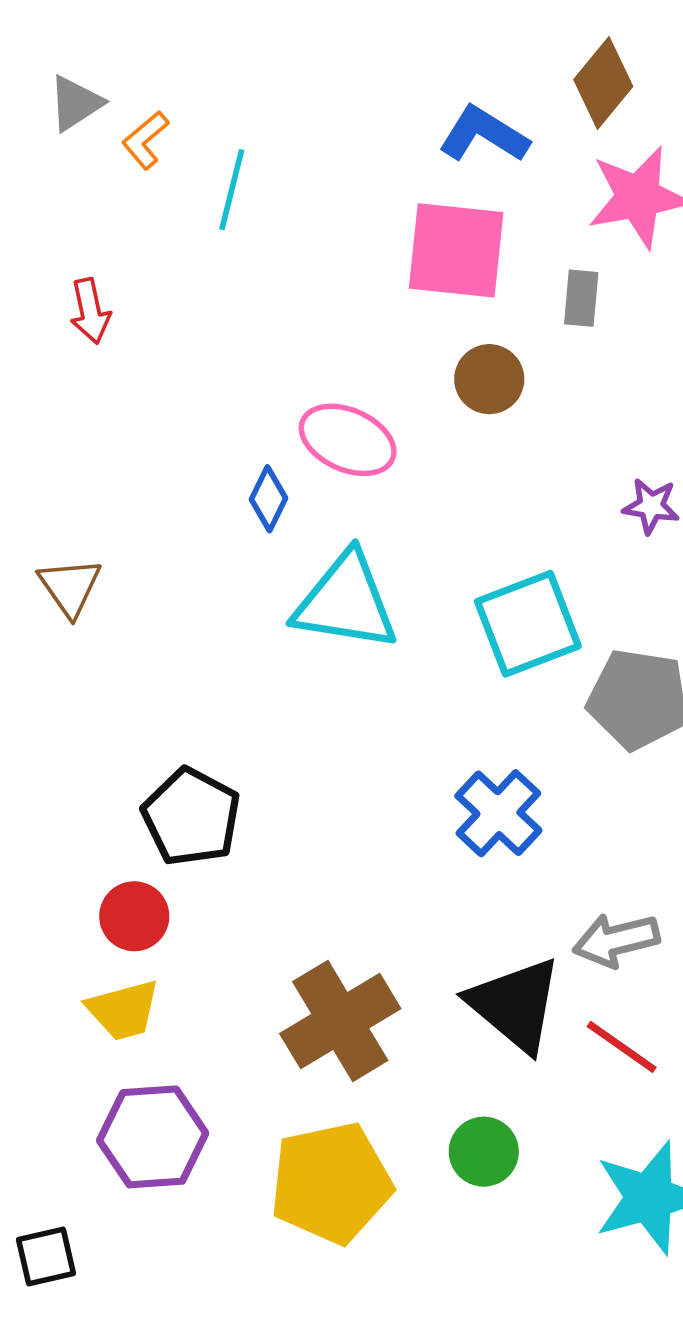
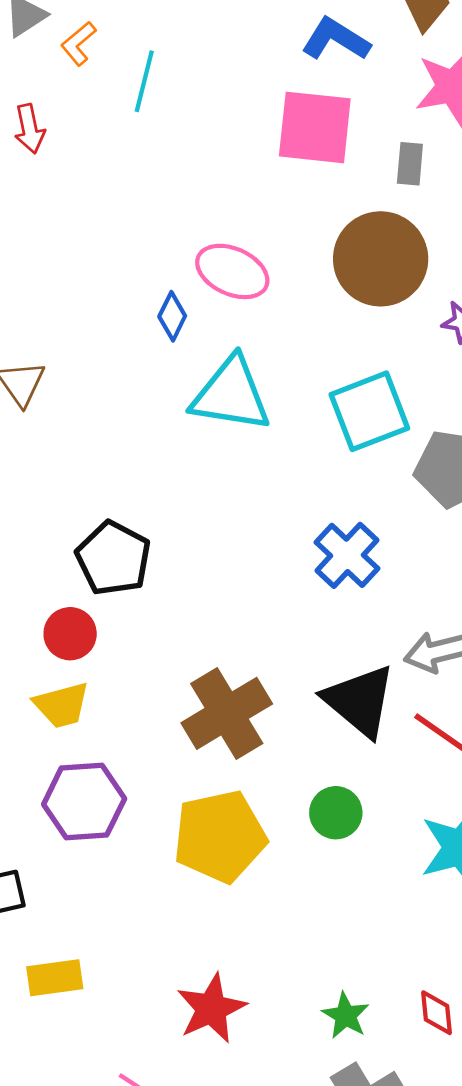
red arrow: (90, 311) -> (30, 129), moved
brown circle: (489, 379) -> (381, 259), moved, size x1.8

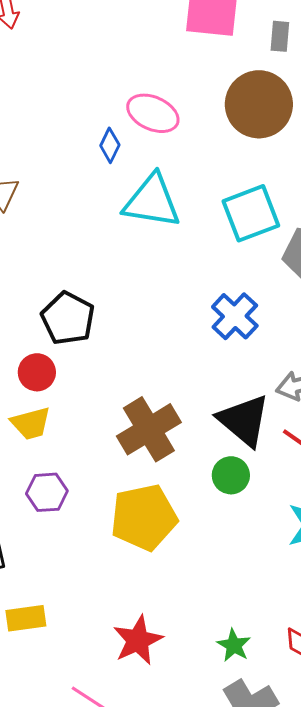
purple hexagon: (84, 802) -> (47, 492), size x0.7
green circle: (336, 813) -> (231, 475), moved

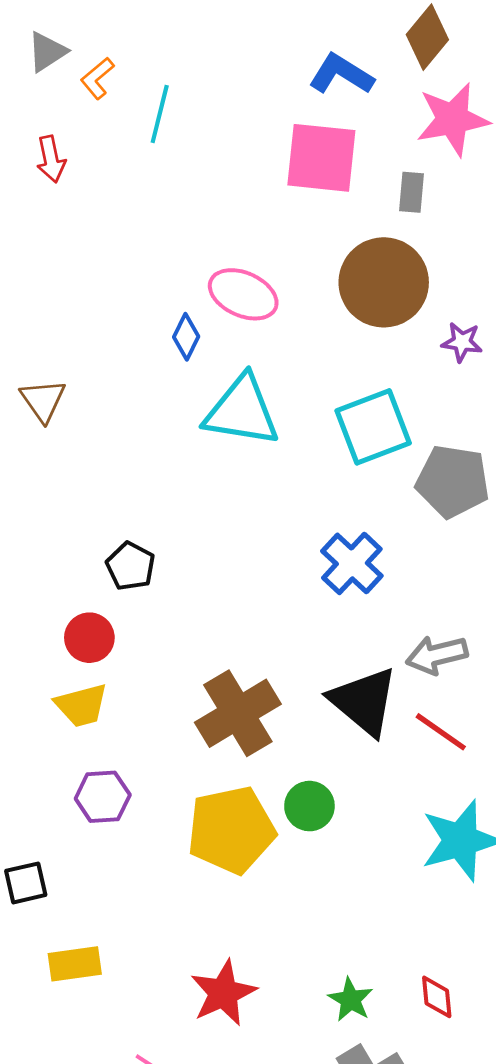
black pentagon: (68, 318) -> (130, 566), size x0.7
green circle: (231, 475) -> (309, 806), moved

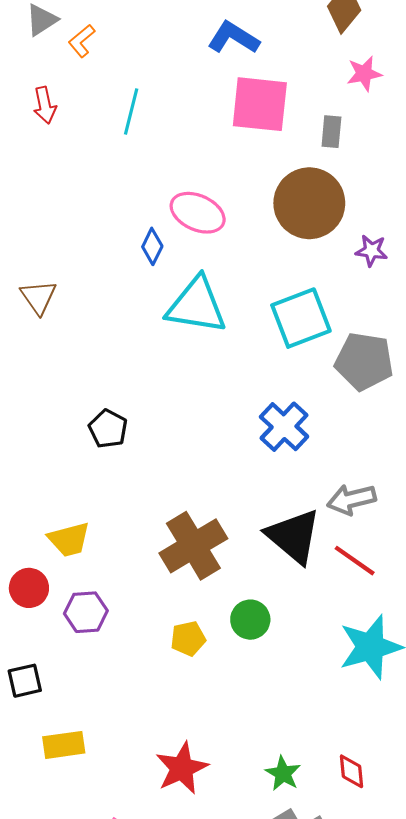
blue L-shape: (341, 74) -> (233, 38), moved
cyan line: (160, 114) -> (131, 112), moved
pink star: (453, 119) -> (364, 74), size x0.6
red circle: (89, 638) -> (29, 588), moved
yellow pentagon: (231, 830) -> (188, 639), size x0.5

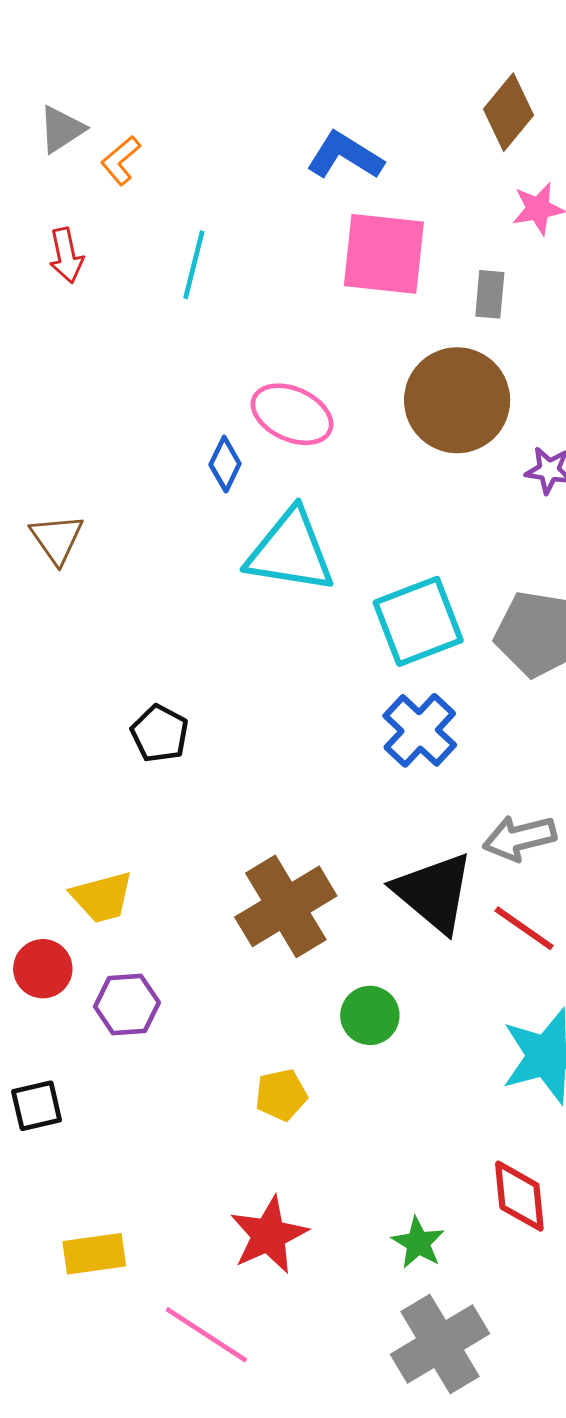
cyan square: (301, 318) -> (418, 621), moved
yellow pentagon: (188, 639) -> (281, 1095), moved
yellow rectangle: (64, 745) -> (94, 1254), moved
red diamond: (351, 771) -> (519, 1196), moved, size x1.4

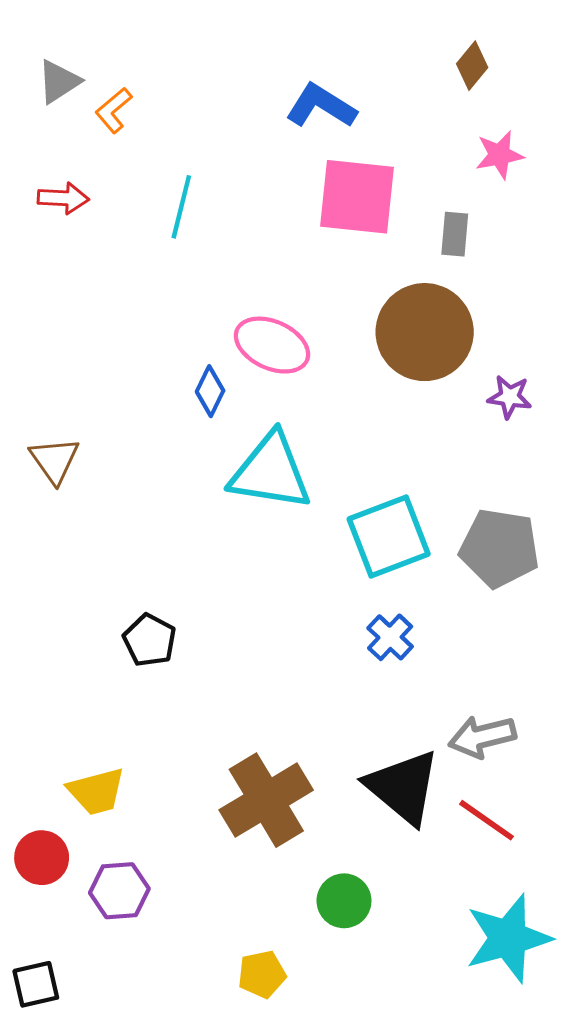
brown diamond: (508, 112) -> (472, 66), size x0.7
red arrow: (66, 255) -> (63, 198), turned -75
blue cross: (420, 730) -> (390, 637), size x0.7

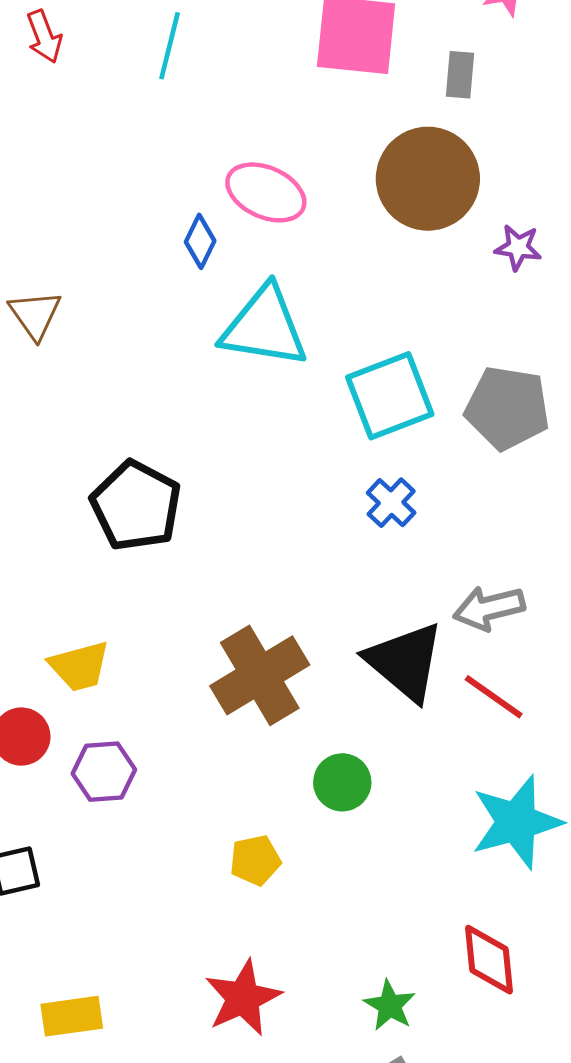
red arrow: (63, 198) -> (44, 37), turned 66
black pentagon: (150, 640) -> (136, 506), size x1.6

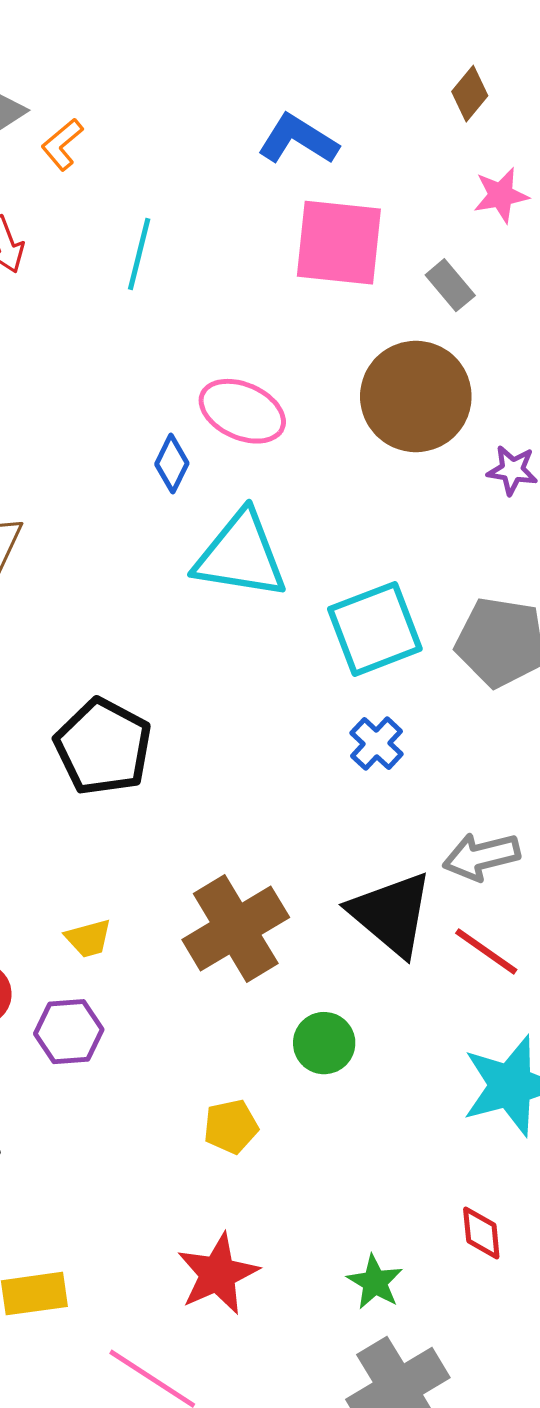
gray rectangle: (460, 75) -> (450, 285), turned -45
yellow trapezoid: (79, 666) -> (88, 938), moved, size x0.7
red diamond: (489, 960) -> (481, 1233), size x0.7

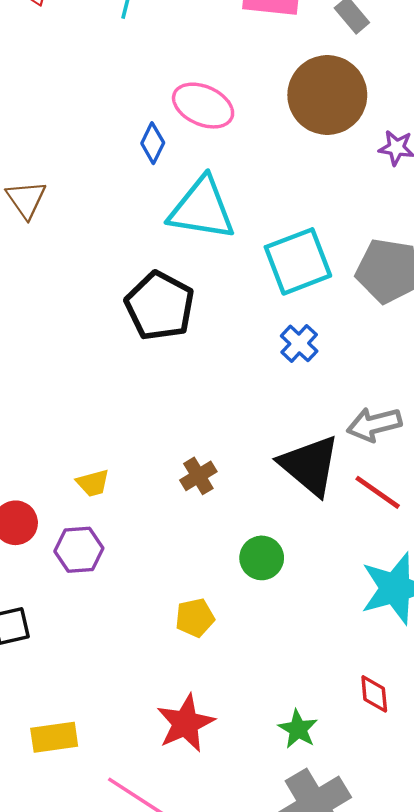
black pentagon: (103, 747) -> (160, 306), moved
brown cross: (236, 928) -> (198, 476), size x0.5

